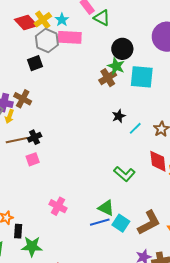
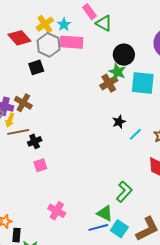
red diamond: (26, 23) -> (19, 38), moved
brown line: (17, 140) -> (18, 132), moved
pink square: (33, 159) -> (40, 165), moved
green L-shape: (124, 174) -> (124, 192), moved, turned -90

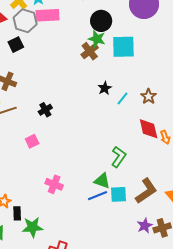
black cross: (35, 141) -> (45, 110), moved
cyan square: (119, 229) -> (118, 194), turned -30

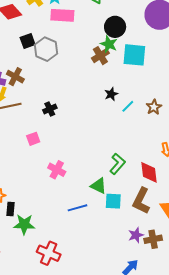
gray hexagon: (25, 21) -> (46, 49), moved
red diamond: (149, 129) -> (149, 172), moved
pink cross: (54, 184) -> (57, 170), moved
brown L-shape: (146, 191) -> (141, 201), turned 144
blue line: (97, 196) -> (78, 208), moved

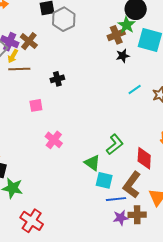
black star: (111, 94) -> (123, 56), moved
blue line: (78, 208) -> (116, 199), moved
brown cross: (153, 239) -> (137, 215), moved

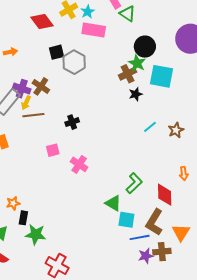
pink cross: (54, 140) -> (79, 164), moved

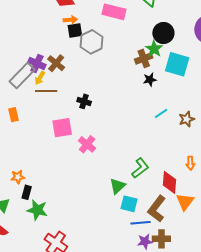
orange arrow: (10, 52) -> (70, 20), moved
black cross: (72, 122) -> (84, 101), turned 32
pink square: (53, 150) -> (62, 128), size x1.5
green triangle: (113, 203) -> (117, 186), turned 42
orange triangle: (181, 232) -> (185, 202), moved

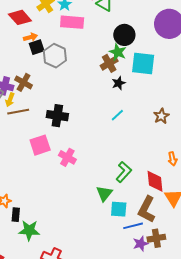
black cross: (84, 101) -> (57, 116), size x1.5
cyan line: (161, 113) -> (117, 115), moved

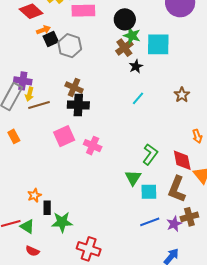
black circle: (124, 35) -> (125, 19), moved
brown cross: (24, 82) -> (74, 87), moved
blue line: (133, 226) -> (150, 222), moved

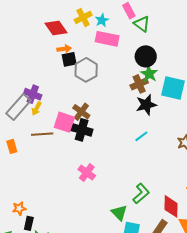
black star: (136, 66) -> (146, 105), size x1.5
brown line: (39, 105) -> (42, 134), moved
pink square: (64, 136) -> (64, 122), moved, turned 30
green triangle: (133, 178) -> (119, 213), turned -30

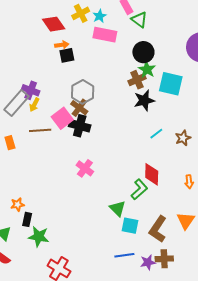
gray hexagon: (86, 70) -> (83, 92), moved
pink square: (64, 122) -> (62, 118), turned 35
cyan line: (141, 136) -> (156, 134), moved
red diamond: (171, 206) -> (152, 174), moved

